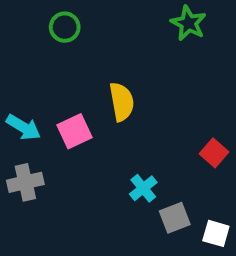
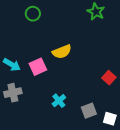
yellow semicircle: (122, 102) -> (62, 52), turned 78
cyan cross: (143, 188) -> (59, 101), moved

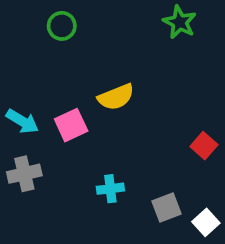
cyan cross: (59, 101) -> (110, 189), turned 32
white square: (110, 119) -> (206, 222), turned 32

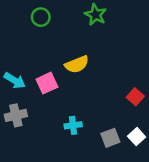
green star: (180, 22) -> (95, 15), moved
white square: (206, 222) -> (137, 137), moved

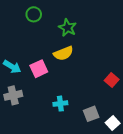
green star: (95, 15) -> (68, 28), moved
white square: (137, 137) -> (113, 123), moved

